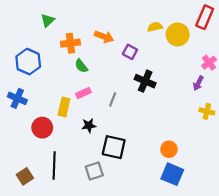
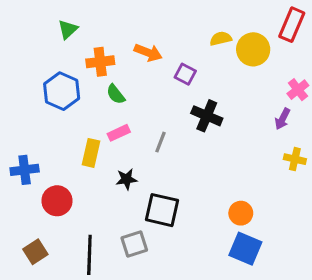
blue hexagon: (28, 62) -> (62, 91), moved
blue cross: (17, 98) -> (25, 170), moved, turned -30
red circle: (42, 128) -> (57, 201), moved
black line: (54, 166) -> (89, 255), moved

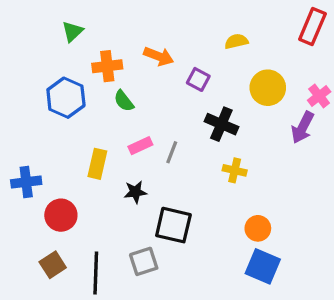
yellow circle: (253, 49) -> (268, 88), moved
purple arrow: (282, 119) -> (303, 127), size x1.4
pink rectangle: (119, 133) -> (140, 146), moved
yellow cross: (295, 159) -> (235, 170), moved
brown square: (35, 252) -> (53, 265), moved

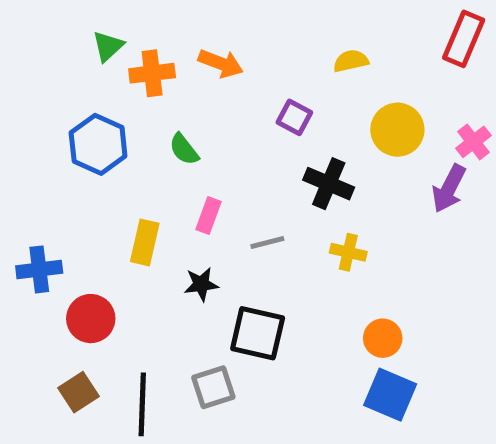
orange arrow: (159, 56) -> (221, 63), moved
orange cross: (107, 66) -> (152, 73), moved
pink rectangle: (140, 146) -> (209, 215), turned -45
gray line: (172, 152) -> (267, 242), moved, turned 55

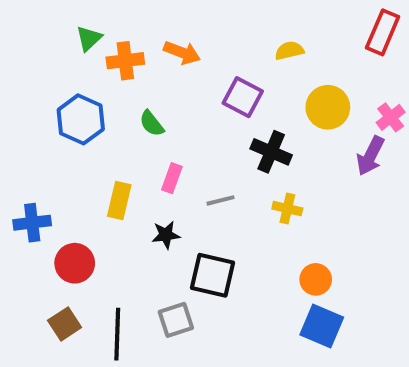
purple square: (294, 117) -> (243, 97), size x1.4

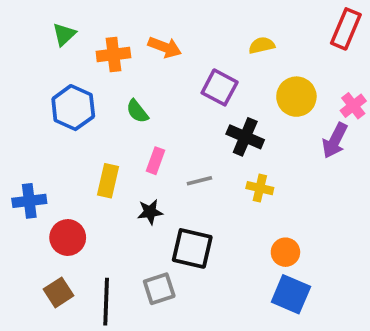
green triangle: (89, 38) -> (64, 34), moved

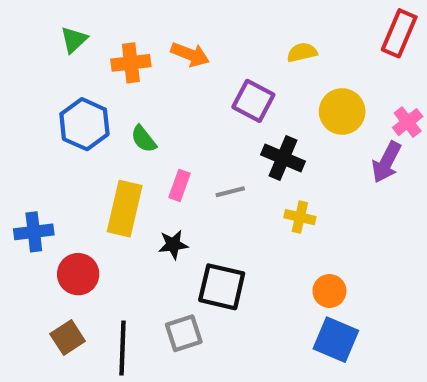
green semicircle: (137, 111) -> (144, 139), moved
yellow rectangle: (108, 181) -> (125, 209), size x1.4
gray line: (199, 181) -> (230, 192), moved

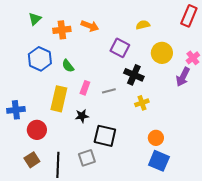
yellow cross: (300, 217) -> (142, 103), turned -32

